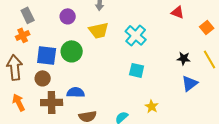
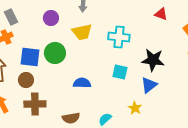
cyan cross: (136, 35) -> (119, 37), turned -35
black star: (184, 58) -> (153, 60), moved, size x1.6
blue triangle: (190, 83) -> (149, 85), moved
blue semicircle: (76, 92) -> (82, 83), moved

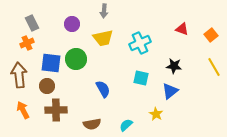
red triangle: (161, 14) -> (182, 29), moved
cyan cross: (119, 37) -> (140, 43), turned -30
black star: (153, 60) -> (174, 66), size x0.7
blue semicircle: (82, 83) -> (103, 89), turned 60

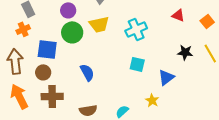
green circle: (76, 59) -> (72, 32), moved
black star: (174, 66) -> (185, 52), moved
blue semicircle: (103, 89) -> (87, 72), moved
orange arrow: (23, 110) -> (19, 96), size x1.4

